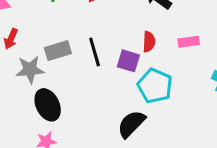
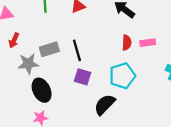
red semicircle: (149, 42) -> (127, 43), moved
purple square: (128, 61) -> (82, 77), moved
cyan pentagon: (155, 86) -> (122, 76), turned 30

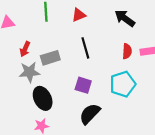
red arrow: (14, 40) -> (25, 49), moved
black line: (77, 50) -> (85, 48), moved
black semicircle: (105, 105) -> (90, 114), moved

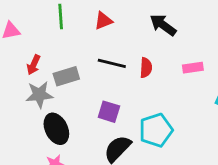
black line: (85, 48) -> (112, 63), turned -60
red semicircle: (127, 51) -> (146, 68), moved
cyan pentagon: (123, 84) -> (156, 130), moved

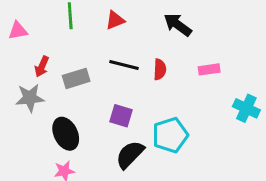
gray star: (39, 95) -> (30, 98), moved

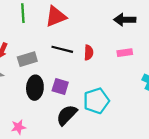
red triangle: (115, 20) -> (56, 16), size x1.5
black arrow: (178, 25) -> (125, 20), moved, turned -35
black ellipse: (66, 134) -> (35, 88), moved, turned 30

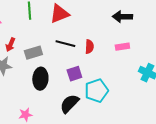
purple square: (60, 87) -> (74, 74), moved, turned -35

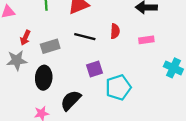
red semicircle: (89, 47) -> (115, 31), moved
black ellipse: (40, 79) -> (44, 78), moved
black semicircle: (69, 104) -> (71, 100), moved

